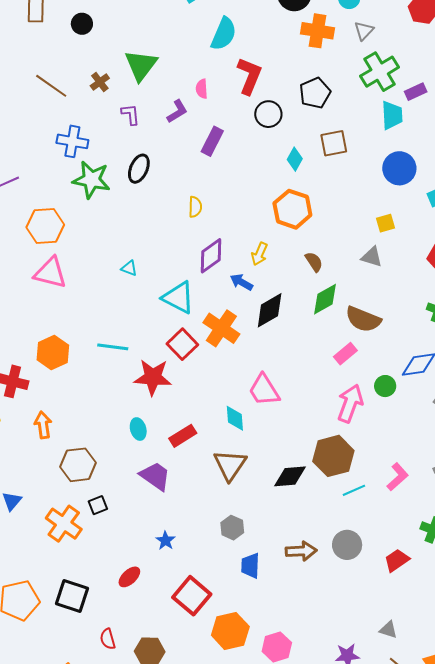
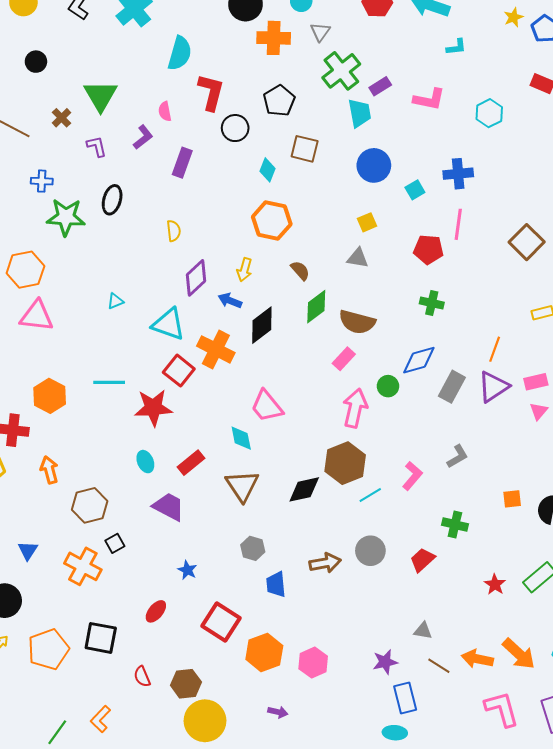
blue cross: (72, 141) -> (42, 181), size x0.7
brown square: (334, 143) -> (305, 149), turned 32
cyan triangle: (129, 268) -> (115, 301), turned -36

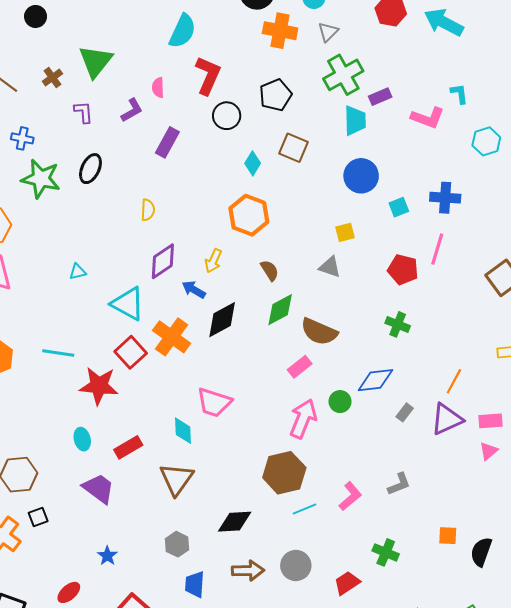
cyan L-shape: (456, 47) -> (459, 94), moved, turned -100
gray rectangle: (452, 387) -> (405, 412), size x0.6
pink trapezoid: (267, 406) -> (214, 402), turned -42
black diamond: (304, 489) -> (235, 522), moved

